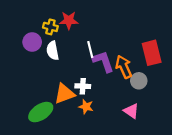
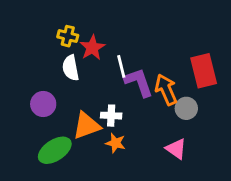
red star: (69, 20) -> (92, 48), moved, turned -30
purple circle: (32, 42) -> (43, 104), moved

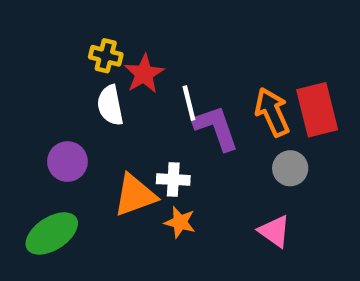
orange arrow: (166, 90) -> (272, 112), moved
green ellipse: (55, 150) -> (52, 233), moved

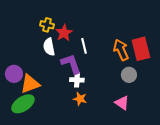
purple L-shape: (216, 128) -> (71, 64), moved
purple circle: (67, 162) -> (14, 74), moved
orange triangle: (135, 195) -> (30, 84), moved

